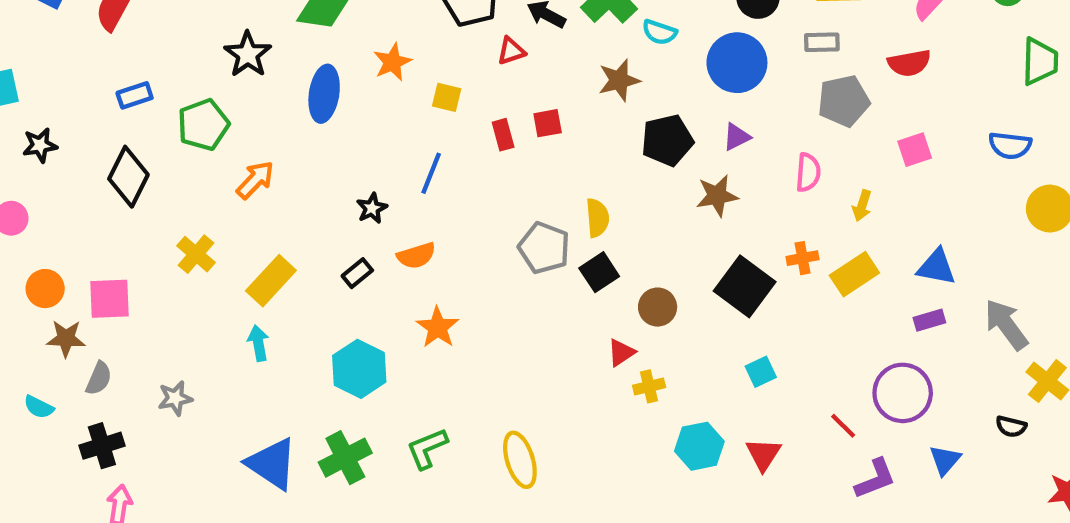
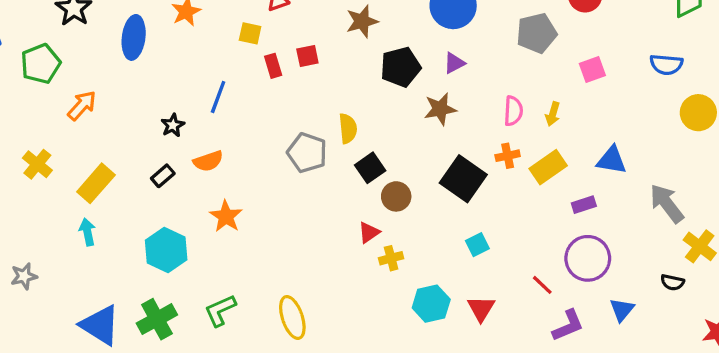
yellow square: (447, 97) -> (250, 33), moved
pink semicircle: (808, 172) -> (513, 111), moved
black square: (599, 272) -> (370, 168), moved
purple rectangle: (929, 320) -> (584, 205), moved

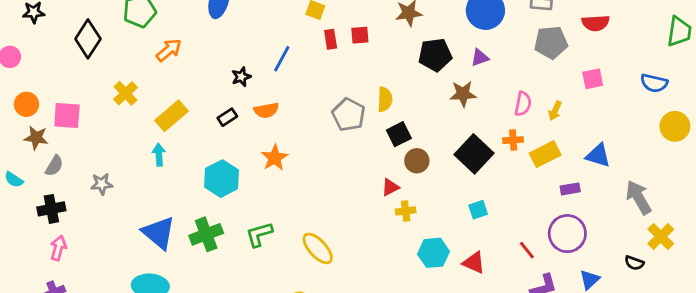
red triangle: (481, 309) -> (474, 263), turned -45
yellow ellipse: (292, 317) -> (318, 248), turned -32

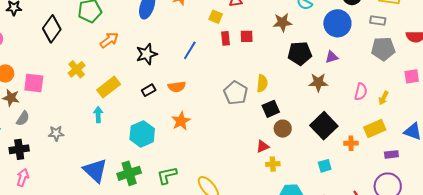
black star: (241, 77) -> (147, 54), moved, size x1.5
orange cross: (513, 140) -> (351, 143), moved

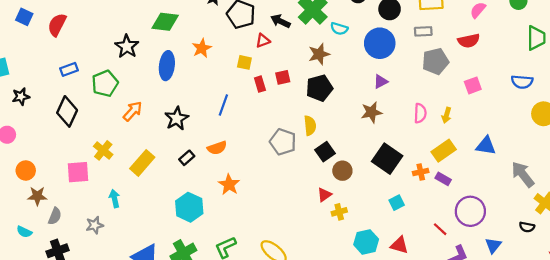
black pentagon: (300, 53) -> (319, 88), moved
pink square: (34, 83) -> (78, 172), moved
cyan arrow: (98, 115) -> (115, 199), moved
purple rectangle: (391, 154) -> (443, 179), moved, turned 48

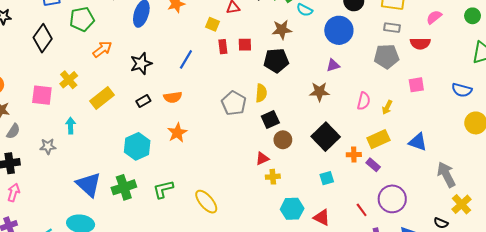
gray rectangle: (423, 31) -> (392, 28), moved

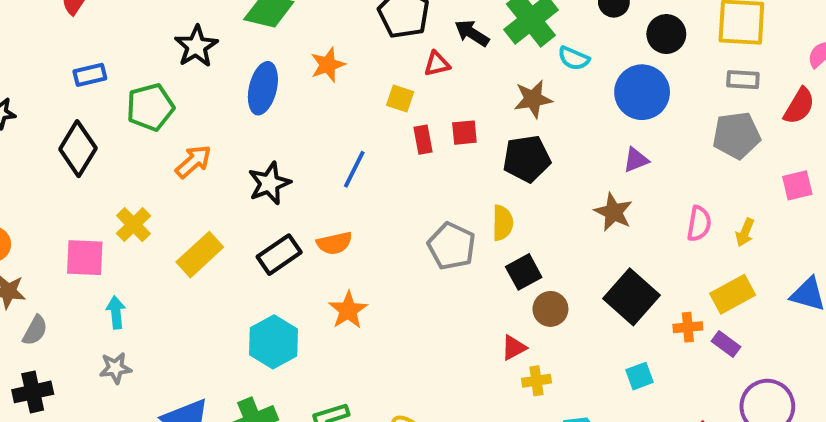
red semicircle: (420, 43) -> (799, 106), turned -54
brown star: (319, 92) -> (613, 212), turned 30
black rectangle: (143, 101) -> (279, 255), size x1.5
cyan arrow: (71, 126) -> (116, 312), moved
gray star: (48, 146) -> (115, 368), moved

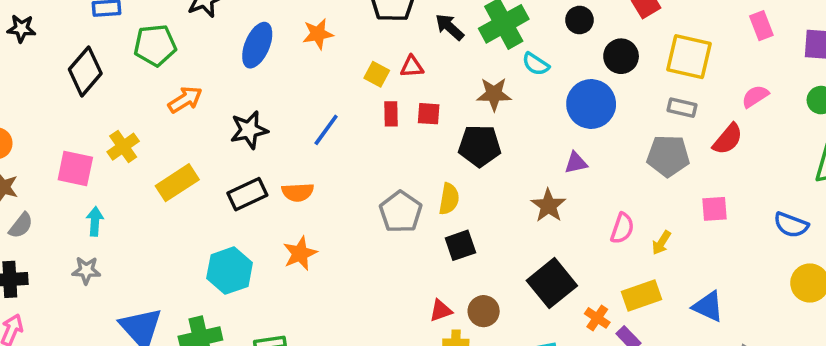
red triangle: (437, 64) -> (412, 67), moved
brown circle: (550, 309) -> (484, 311), moved
orange cross: (688, 327) -> (597, 318), turned 30

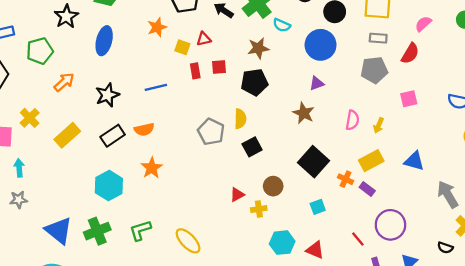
orange star: (318, 34) -> (157, 27), moved
blue line: (326, 130) -> (156, 87), turned 50
red triangle: (441, 311) -> (237, 195), moved

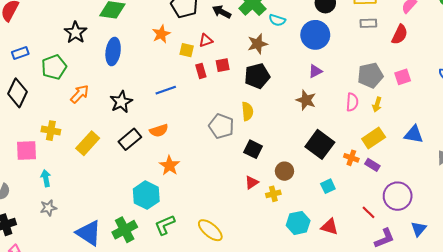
gray pentagon: (374, 70) -> (370, 75), moved
yellow cross: (30, 118) -> (51, 131), turned -30
black square: (252, 147) -> (253, 149), moved, turned -30
cyan hexagon: (109, 186) -> (146, 195), moved

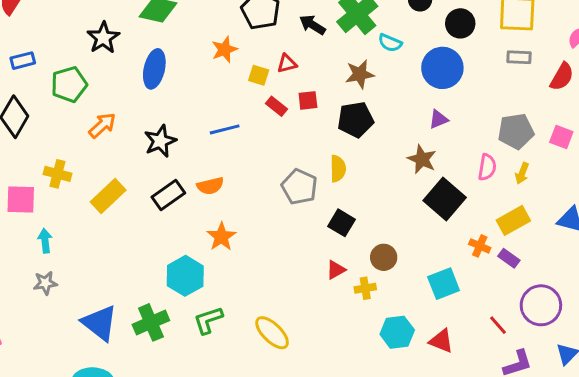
red rectangle: (201, 71) -> (276, 106), turned -40
pink square: (403, 77) -> (561, 137), turned 35
black square: (320, 144) -> (445, 199), moved
cyan square: (328, 186) -> (444, 284), size x1.5

